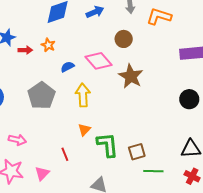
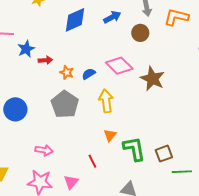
brown circle: (124, 39) -> (140, 33), moved
orange star: (48, 45) -> (67, 72), moved

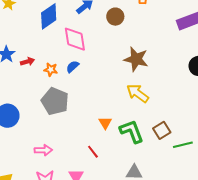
pink diamond: (119, 66) -> (75, 39), moved, turned 48
yellow arrow: (106, 101) -> (138, 93), moved, turned -35

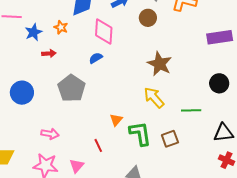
red arrow: (27, 62) -> (49, 53), moved
orange star: (51, 70) -> (61, 27), moved
green line: (183, 145) -> (191, 110), moved

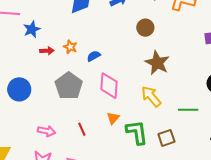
brown circle: (148, 18) -> (145, 28), moved
orange star: (61, 27) -> (70, 47), moved
pink diamond: (104, 32) -> (109, 86), moved
red line: (98, 145) -> (82, 129), moved

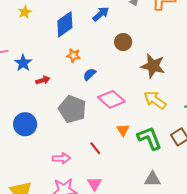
brown circle: (145, 28) -> (123, 42), moved
orange star: (70, 47) -> (74, 55), moved
pink diamond: (109, 86) -> (111, 99), turned -40

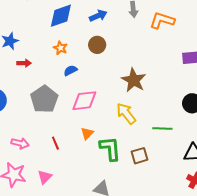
brown circle: (123, 42) -> (97, 45), moved
pink diamond: (111, 99) -> (84, 101), turned -64

